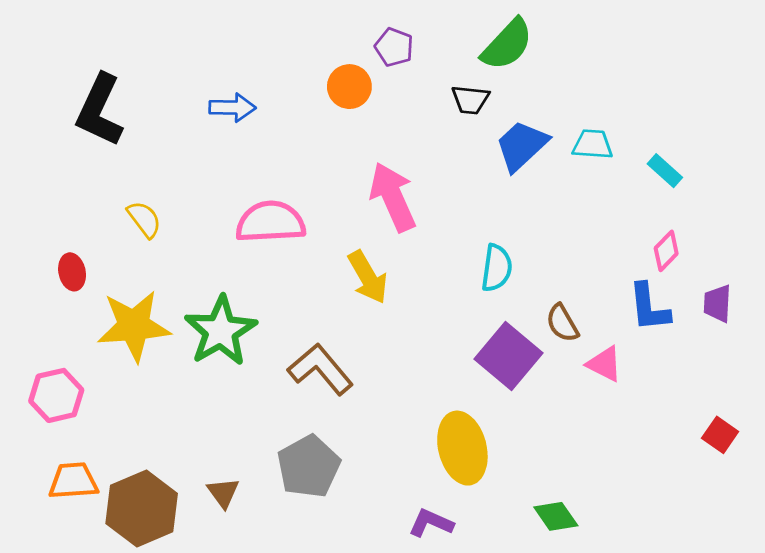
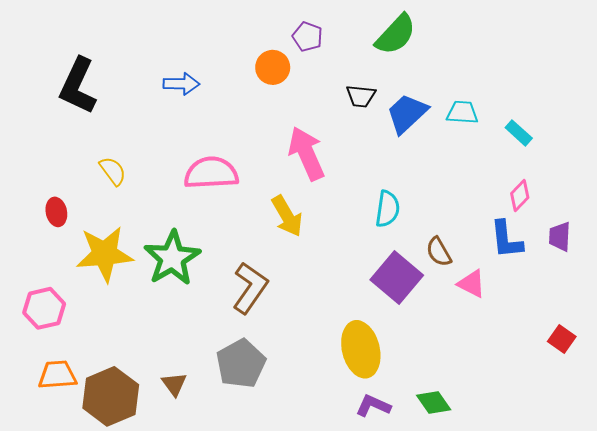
black trapezoid: (470, 100) -> (361, 96), moved
brown L-shape: (320, 369) -> (250, 288), turned 75
purple L-shape: (431, 523) -> (373, 406), moved

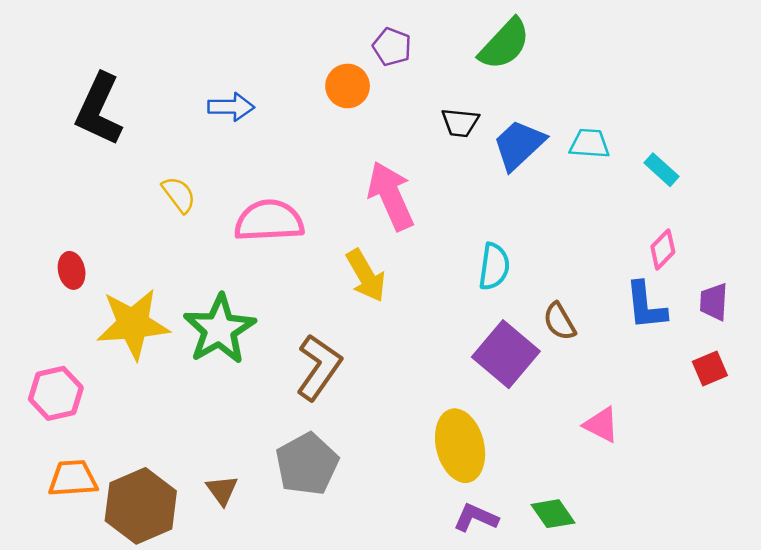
yellow semicircle: (113, 171) -> (179, 195), moved
pink triangle: (472, 284) -> (601, 425), moved
red square: (562, 339) -> (710, 369), moved, turned 32

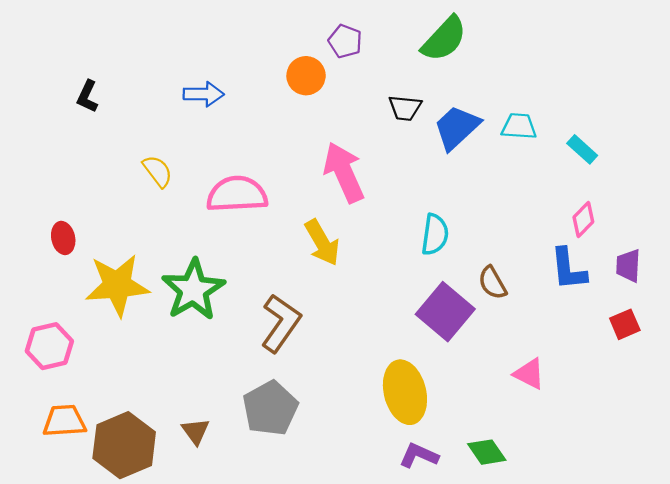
black L-shape: (99, 110) -> (87, 96), size x0.5

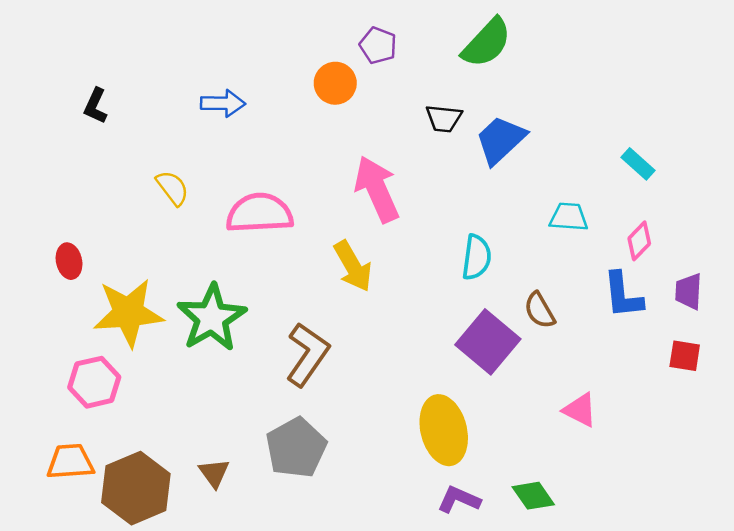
cyan trapezoid: (519, 126) -> (569, 217), moved
red square: (625, 324) -> (685, 356), turned 32
pink hexagon: (49, 346) -> (94, 382), moved

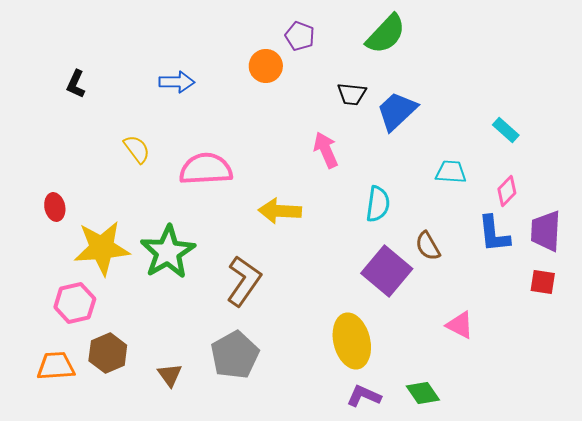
pink arrow: (377, 189) -> (326, 150), moved, size x0.7
yellow arrow: (353, 266) -> (280, 211), turned 123
purple trapezoid: (688, 291) -> (546, 231), size x1.4
brown hexagon: (136, 488) -> (108, 353), moved, size x0.7

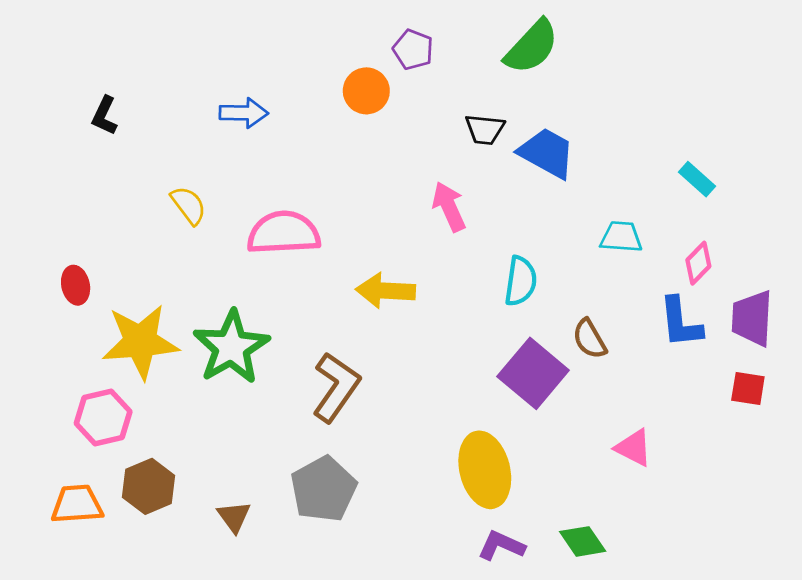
blue trapezoid: (397, 111) -> (547, 153), turned 72

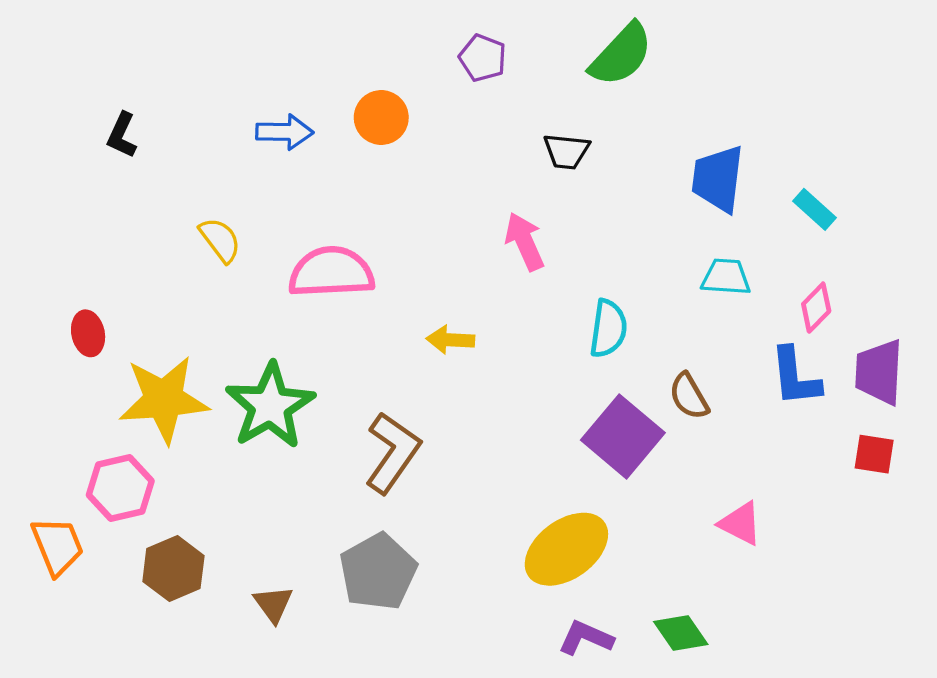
orange circle: (366, 91) -> (381, 118), moved
blue trapezoid: (547, 153) -> (718, 179), moved, turned -112
yellow arrow: (386, 291) -> (450, 340), size x0.7
yellow ellipse: (485, 470) -> (566, 549), turned 68
orange trapezoid: (77, 504) -> (57, 546), moved, turned 72

